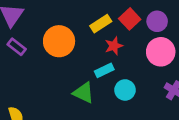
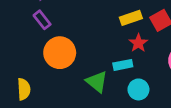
orange circle: (59, 41) -> (60, 53), moved
red star: (114, 46) -> (138, 43), turned -30

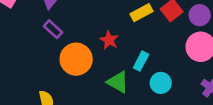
red star: (138, 43) -> (109, 40), moved
cyan rectangle: (123, 65) -> (141, 61), turned -42

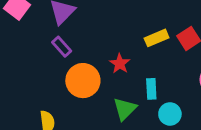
cyan rectangle: (141, 61) -> (151, 89), turned -36
green triangle: (118, 82) -> (125, 109), turned 40

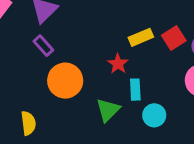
red star: (120, 64) -> (118, 64), moved

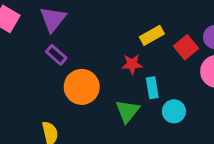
red square: (174, 38) -> (186, 47), moved
red star: (118, 64) -> (132, 64), turned -30

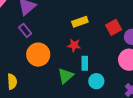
yellow rectangle: (152, 35) -> (80, 22), moved
red square: (186, 47) -> (114, 27), moved

